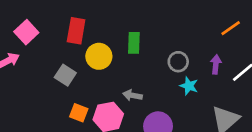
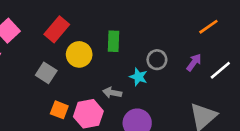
red rectangle: (76, 31) -> (57, 29), turned 30
purple arrow: (216, 64) -> (194, 62), turned 30
cyan star: (189, 86) -> (138, 77), moved

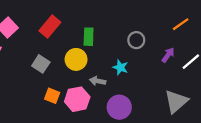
green rectangle: (113, 41) -> (89, 37), moved
yellow circle: (79, 54) -> (76, 59), moved
gray circle: (157, 60) -> (136, 40), moved

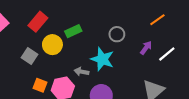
green rectangle: (89, 37) -> (73, 31), turned 63
yellow circle: (76, 59) -> (52, 45), moved
cyan star: (120, 67) -> (102, 59), size x1.6

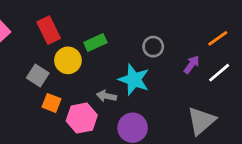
orange line: (157, 20) -> (218, 38), moved
red rectangle: (38, 22) -> (49, 30), turned -66
orange square: (40, 85) -> (51, 103), moved

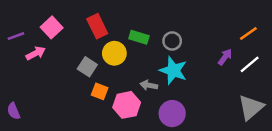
green rectangle: (95, 42) -> (139, 37), turned 42
gray circle: (153, 47) -> (172, 41), moved
gray triangle: (201, 121) -> (251, 107), moved

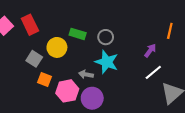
red rectangle: (97, 26) -> (30, 25), moved
orange line: (248, 34) -> (170, 31), turned -42
white line: (250, 64) -> (153, 72), moved
purple circle: (172, 114) -> (92, 98), moved

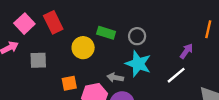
gray square: (34, 59) -> (38, 60), moved, turned -35
white line: (153, 72) -> (176, 75), moved
orange square: (44, 80) -> (69, 83), turned -32

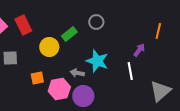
green rectangle: (106, 33) -> (69, 34), turned -56
gray circle: (137, 36) -> (96, 22), moved
white line: (176, 75) -> (130, 71), turned -60

